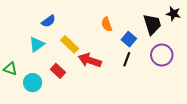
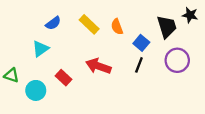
yellow rectangle: (70, 44) -> (89, 24), moved

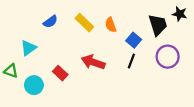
cyan triangle: (40, 49) -> (28, 48), moved

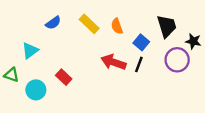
black star: (180, 14) -> (193, 41), moved
red arrow: (93, 62) -> (113, 62), moved

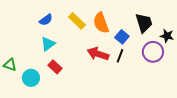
orange semicircle: (117, 26) -> (101, 23), size x1.5
cyan triangle: (30, 51) -> (48, 44), moved

